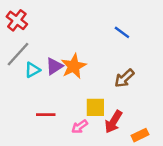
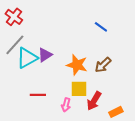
orange star: (74, 66) -> (77, 65), moved, turned -30
cyan triangle: (33, 70) -> (27, 58), size x1.6
pink arrow: (80, 127) -> (66, 105), turned -40

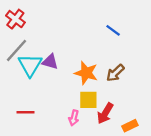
purple triangle: (45, 55) -> (50, 62), turned 49
cyan triangle: (27, 58) -> (30, 65), turned -30
red line: (38, 95) -> (26, 112), moved

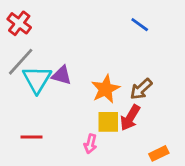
blue line: (113, 30) -> (140, 25), moved
orange star: (86, 73) -> (105, 89), turned 30
red arrow: (105, 113) -> (130, 118), moved

